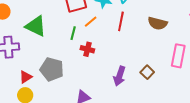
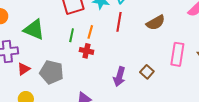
orange line: (91, 22) -> (90, 32), moved, turned -32
brown semicircle: (158, 23) -> (156, 23), turned -42
red triangle: (26, 77) -> (24, 69), moved

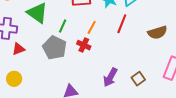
green line: (72, 35) -> (63, 26), moved
gray pentagon: (52, 72) -> (55, 48), moved

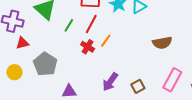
red line: (122, 24) -> (91, 24), moved
orange line: (92, 27) -> (106, 41), moved
gray pentagon: (55, 48) -> (45, 64), moved

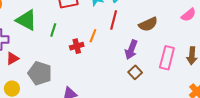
red line: (91, 24) -> (114, 20), moved
red cross: (88, 47) -> (77, 46), turned -32
purple arrow: (110, 82) -> (131, 50), moved

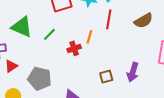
green line: (53, 30) -> (49, 34), turned 32
purple arrow: (131, 50) -> (133, 72), moved
brown square: (135, 72) -> (106, 77), moved, turned 32

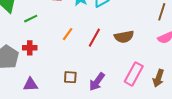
red line: (109, 19) -> (94, 38), moved
red cross: (74, 48) -> (30, 48), moved

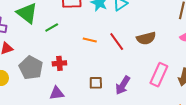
orange line: (68, 34) -> (90, 40), turned 72
red line: (94, 38) -> (117, 42), turned -60
red cross: (30, 48) -> (59, 63), moved

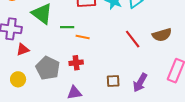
green line: (52, 27) -> (67, 27), turned 32
orange line: (90, 40) -> (83, 37), moved

